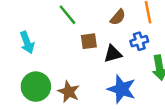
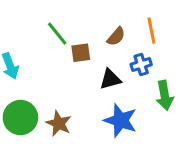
brown square: (89, 41) -> (81, 53), moved

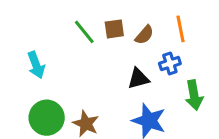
brown square: (81, 53) -> (114, 29), moved

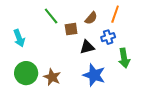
brown square: (114, 29) -> (71, 29), moved
orange line: (180, 29) -> (115, 14), turned 30

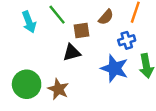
cyan arrow: (19, 38) -> (29, 22), moved
black triangle: (87, 47) -> (72, 53), moved
blue star: (94, 75) -> (114, 68), moved

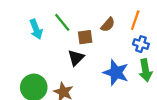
blue cross: (127, 40) -> (141, 44), moved, turned 35
black triangle: (72, 53) -> (76, 58), turned -30

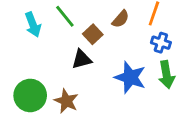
brown square: (85, 37) -> (93, 34), turned -35
black triangle: (76, 58) -> (82, 59), turned 30

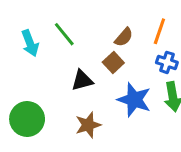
brown square: (93, 34) -> (113, 62), moved
brown star: (66, 101) -> (88, 125), moved, turned 30

